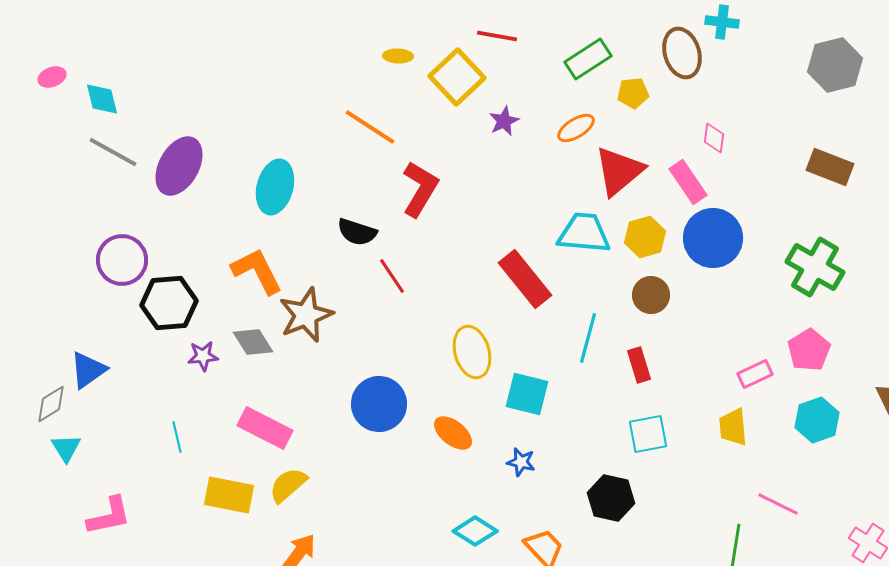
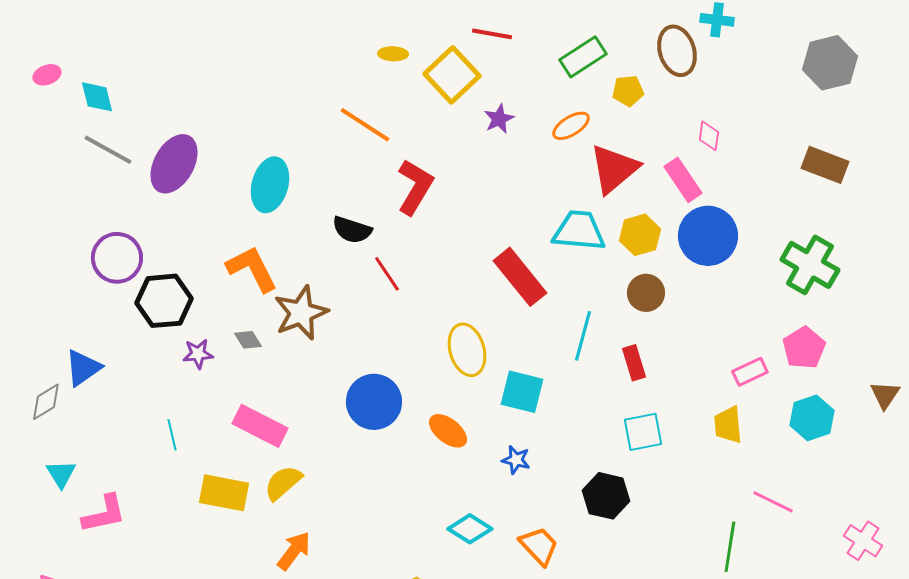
gray diamond: (253, 342) -> (248, 340), size x0.7
cyan triangle: (66, 448) -> (61, 474), moved

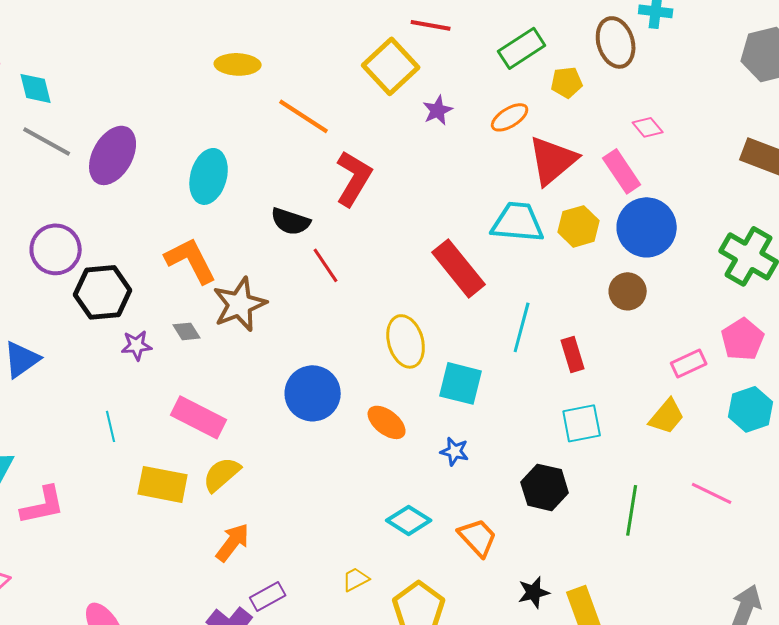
yellow ellipse: (393, 54) -> (238, 64), moved, size x1.5
pink diamond: (709, 136) -> (648, 127), turned -48
brown circle: (646, 293) -> (628, 291), moved
yellow trapezoid: (728, 425) -> (667, 416), turned -135
green line: (730, 547) -> (632, 510), moved

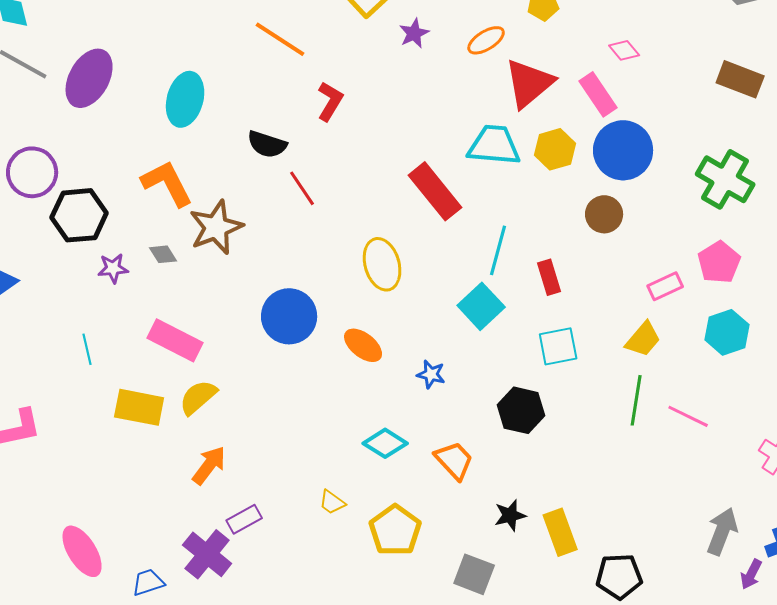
red L-shape: (354, 178) -> (330, 101), size x0.7
cyan square: (461, 383) -> (481, 306), moved, turned 33
green line: (632, 510) -> (636, 400), moved
yellow trapezoid: (356, 579) -> (332, 502), turned -116

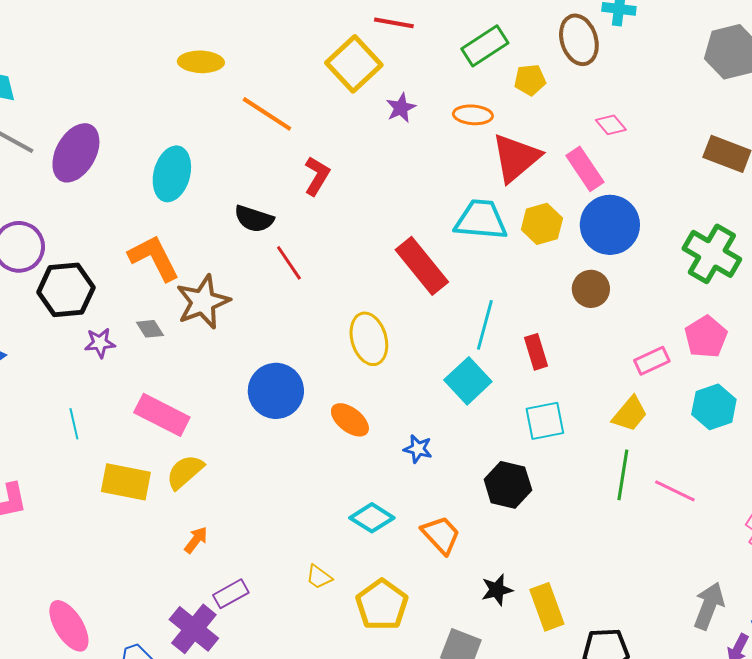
orange ellipse: (486, 40) -> (473, 115), turned 36
orange arrow: (209, 465) -> (196, 540), size x0.7

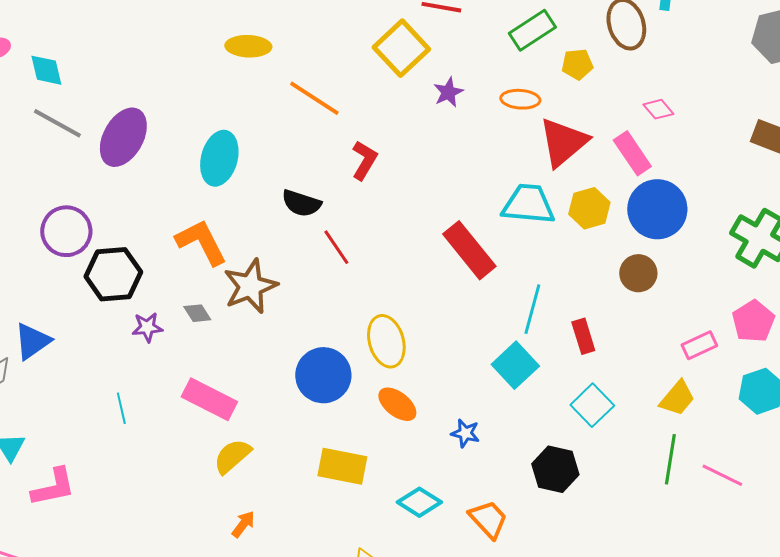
yellow ellipse: (369, 339) -> (386, 341), moved
cyan square: (545, 421) -> (592, 405), turned -33
yellow rectangle: (126, 482) -> (342, 466), moved

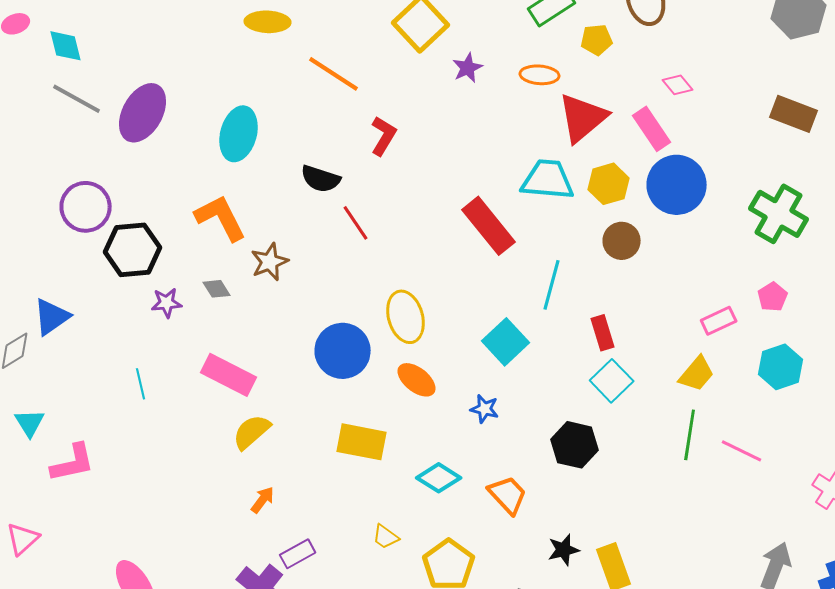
brown circle: (638, 273) -> (622, 241), moved
brown star: (250, 286) -> (270, 262), size x0.7
pink pentagon: (753, 321) -> (773, 297), size x0.7
red rectangle: (583, 336) -> (603, 333), moved
cyan square: (515, 365) -> (506, 342), moved

